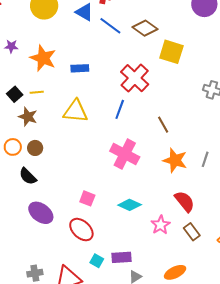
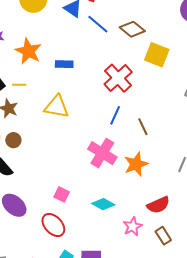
blue line: (120, 109) -> (115, 115), moved
orange star: (175, 160) -> (136, 164), moved, turned 30
red semicircle: (185, 201) -> (158, 205), turned 100

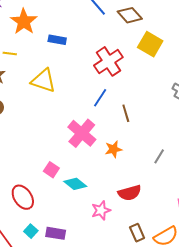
orange star: (136, 164) -> (114, 149), size x0.7
pink square: (62, 194) -> (51, 170), moved
brown rectangle: (163, 236) -> (137, 233), moved

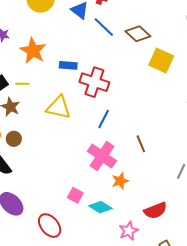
red cross: (108, 61) -> (94, 82), moved, turned -32
blue line: (100, 98) -> (104, 119), moved
brown line: (126, 113) -> (141, 144), moved
orange star: (114, 149) -> (120, 181), moved

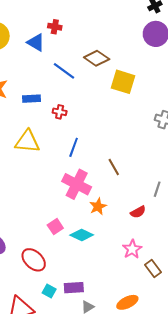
blue line: (104, 27) -> (64, 71), moved
red cross: (94, 82) -> (60, 112), size x0.5
pink square: (75, 195) -> (55, 227), turned 35
red semicircle: (155, 211) -> (138, 212), moved, size x0.7
pink star: (129, 231) -> (132, 249), moved

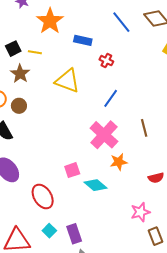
purple rectangle: (74, 288) -> (74, 234), turned 60

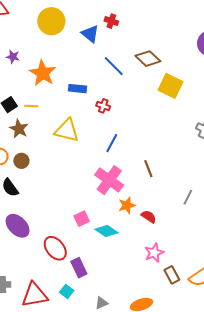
red semicircle: (156, 178) -> (149, 217), moved, turned -126
cyan square: (49, 231) -> (67, 291), moved
purple rectangle: (74, 234) -> (79, 268), moved

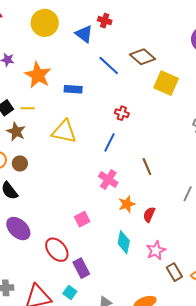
red cross: (103, 106) -> (122, 113), moved
pink cross: (109, 180) -> (108, 179), size x0.7
red semicircle: (149, 217) -> (149, 215), turned -98
cyan diamond: (106, 231) -> (124, 242), moved, turned 70

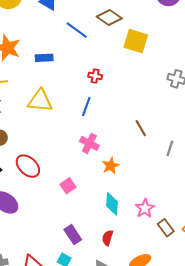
brown line: (147, 167) -> (141, 128), moved
red semicircle: (149, 215) -> (108, 238), moved
red ellipse: (57, 250) -> (28, 166), moved

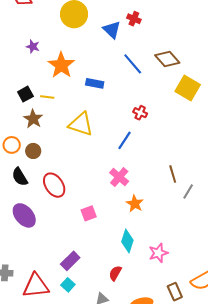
gray line: (170, 148) -> (188, 191), moved
orange star: (111, 166) -> (135, 204), turned -30
brown rectangle: (166, 228) -> (175, 292), moved
purple rectangle: (73, 235) -> (70, 261), moved, turned 66

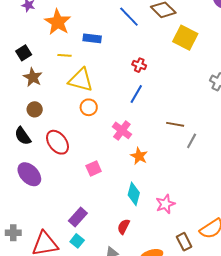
yellow line: (47, 97) -> (65, 55), moved
blue line: (125, 140) -> (136, 94), moved
orange circle: (12, 145) -> (89, 107), moved
brown line: (173, 174) -> (175, 124), turned -60

